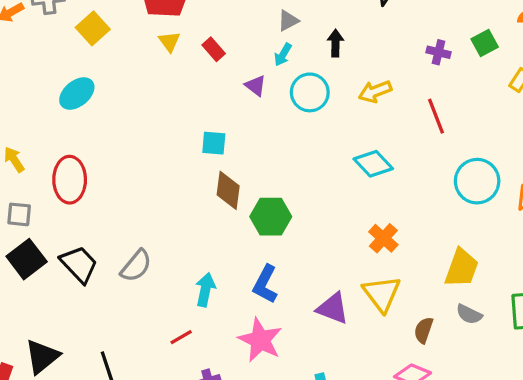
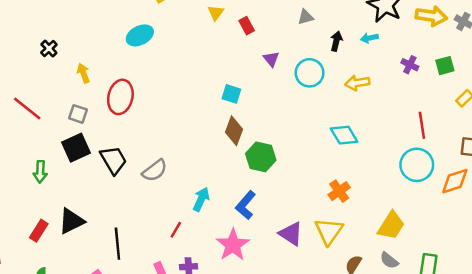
cyan arrow: (283, 55) -> (369, 38), moved, turned 35
red line: (436, 116) -> (422, 125), moved
red line: (181, 337) -> (176, 230), turned -42

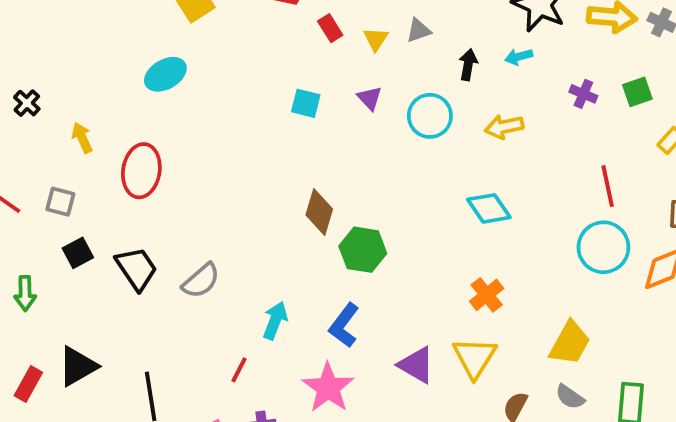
yellow triangle: (216, 13) -> (376, 39), moved
red rectangle: (247, 26) -> (330, 28), moved
cyan square: (231, 94) -> (306, 103), moved
gray square: (78, 114) -> (60, 202), moved
black square: (76, 148) -> (78, 253), size x0.7

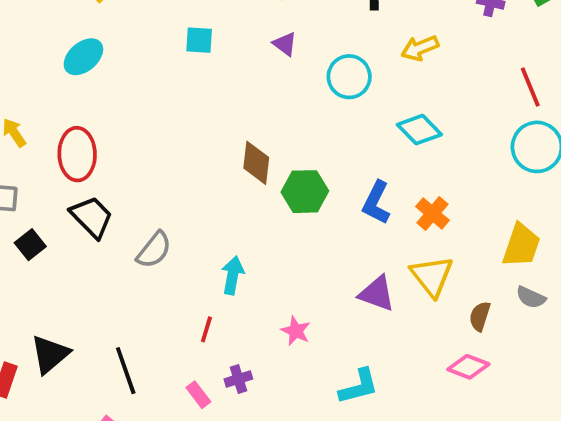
cyan square: (306, 103) -> (199, 40), moved
cyan circle: (430, 116) -> (349, 77), moved
black trapezoid: (136, 268) -> (92, 217), moved
blue L-shape: (344, 325) -> (376, 203), moved
pink star: (328, 388) -> (296, 331), size x0.6

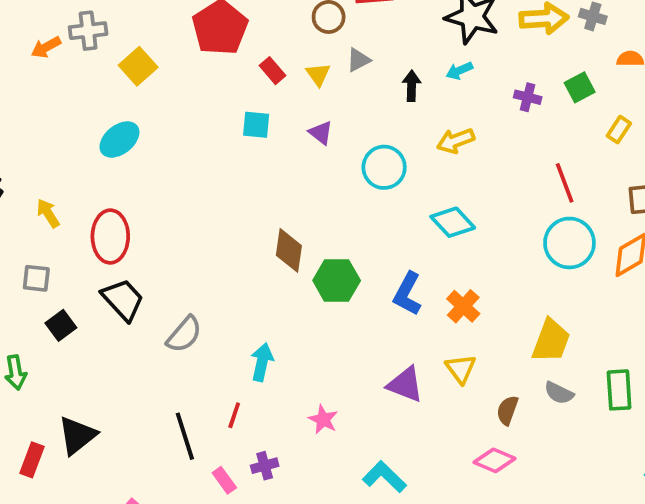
cyan square: (199, 40) -> (256, 125), moved
yellow triangle: (432, 276) -> (461, 369), size x0.7
black line: (126, 371) -> (185, 436), moved
cyan L-shape: (359, 387) -> (384, 477), turned -123

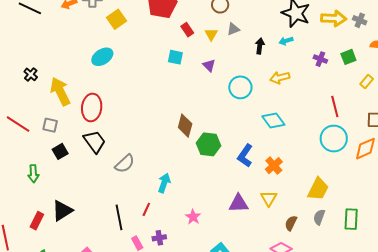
yellow arrow: (48, 213) -> (60, 91), size x1.8
purple triangle: (405, 385) -> (239, 203), turned -30
gray semicircle: (559, 393) -> (319, 217), turned 77

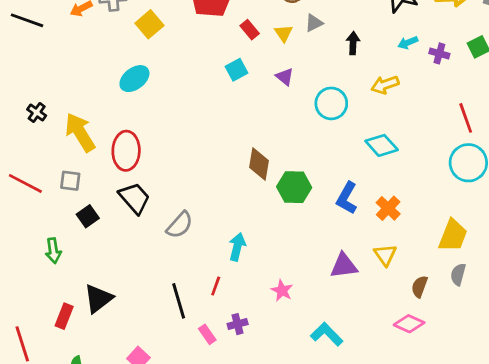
cyan arrow: (286, 41) -> (408, 43), moved
cyan square: (175, 57) -> (237, 70), turned -35

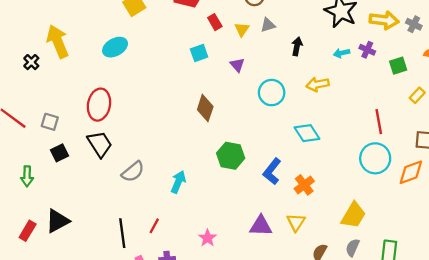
purple cross: (439, 53) -> (367, 50), moved
yellow arrow: (80, 132) -> (58, 41), moved
brown diamond: (259, 164) -> (205, 108), moved
cyan arrow: (237, 247) -> (178, 182), moved

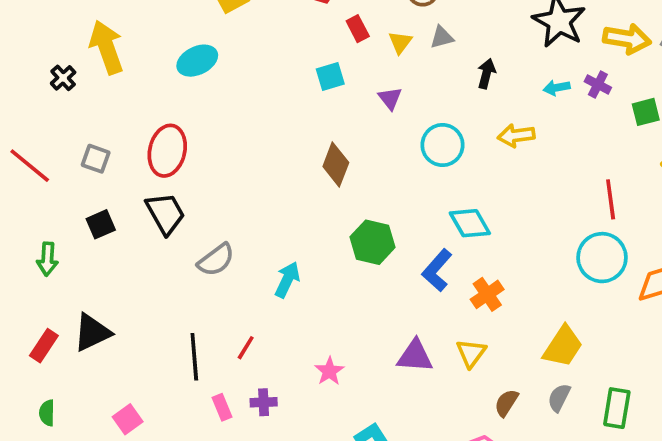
gray square: (50, 122) -> (96, 159), moved
cyan diamond: (307, 133) -> (470, 223), moved

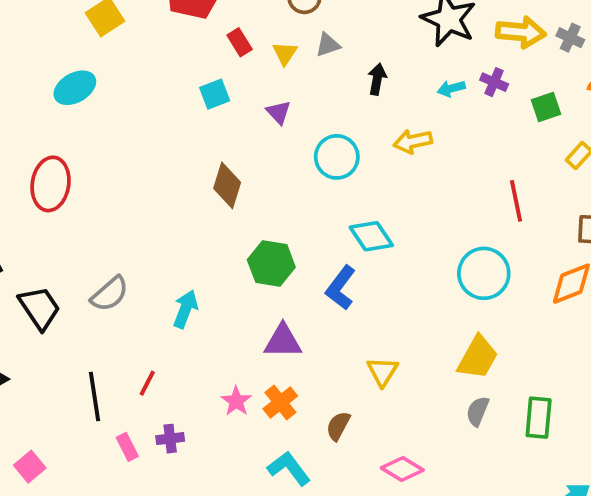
black trapezoid: (165, 213) -> (39, 308), moved
cyan circle: (602, 258) -> (484, 273), moved
orange cross: (487, 294) -> (280, 402), moved
purple triangle: (415, 356) -> (283, 341), moved
brown semicircle: (506, 403) -> (338, 426), moved

